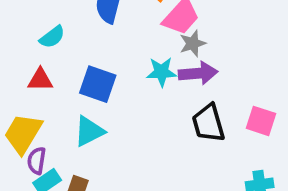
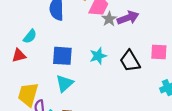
cyan star: (161, 72) -> (98, 56), moved
purple arrow: (198, 73) -> (128, 18), moved
red triangle: (40, 80) -> (19, 55), moved

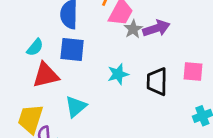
red triangle: (19, 55) -> (46, 75), moved, size x1.5
blue square: (62, 56) -> (72, 50), moved
black trapezoid: (130, 61) -> (157, 82), turned 30

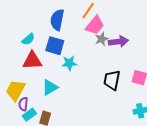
cyan star: (118, 74) -> (69, 63), moved

